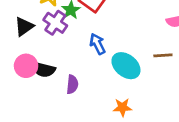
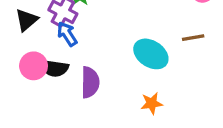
blue arrow: (97, 44) -> (67, 34), moved
purple semicircle: (72, 84) -> (90, 82), size x1.4

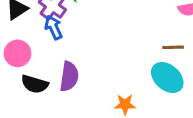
cyan ellipse: (151, 54) -> (167, 78), moved
black semicircle: (54, 68) -> (35, 84), moved

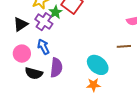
blue arrow: (54, 27) -> (43, 47), moved
cyan ellipse: (167, 78) -> (98, 65), moved

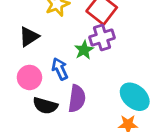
green star: (55, 12) -> (84, 50), moved
purple cross: (44, 22) -> (102, 38), moved, turned 36

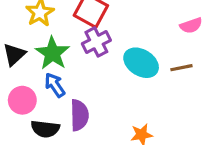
green star: (84, 50) -> (52, 53), moved, size x1.5
cyan ellipse: (135, 97) -> (141, 63), moved

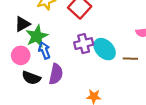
purple cross: (96, 42) -> (84, 44), moved
green star: (52, 53) -> (37, 36), moved

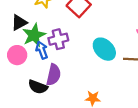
purple cross: (84, 44) -> (58, 39), moved
black semicircle: (31, 78) -> (38, 87), moved

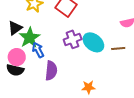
purple cross: (58, 39) -> (73, 39), moved
black semicircle: (38, 87) -> (15, 70), moved

